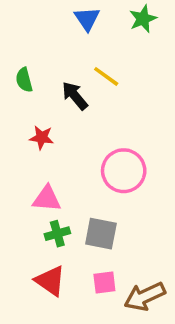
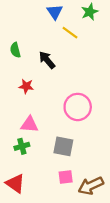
yellow line: (106, 76) -> (70, 33), moved
green cross: (57, 234) -> (22, 146), moved
red triangle: (50, 281) -> (15, 184), moved

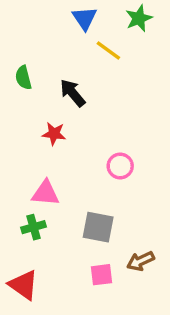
red star: (26, 86) -> (54, 134), moved
pink circle: (78, 107) -> (120, 166), size x0.6
brown arrow: (91, 186) -> (141, 261), moved, size x0.7

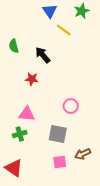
pink circle: (120, 166) -> (71, 106), moved

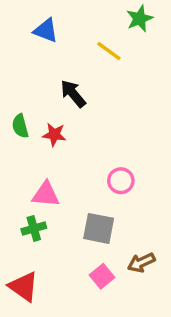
blue triangle: (50, 11) -> (46, 30), moved, turned -35
green semicircle: (14, 46) -> (20, 126), moved
pink square: (60, 162) -> (102, 276), turned -32

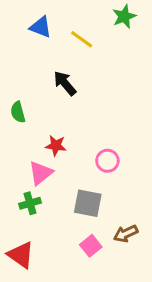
yellow line: (109, 51) -> (82, 39), moved
red star: (54, 135) -> (56, 146), moved
pink triangle: (46, 194) -> (41, 173), turned -44

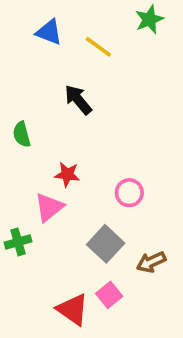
green cross: (30, 203) -> (18, 242), moved
gray square: (88, 203) -> (106, 244), turned 32
brown arrow: (126, 234) -> (151, 262), moved
red triangle: (21, 255) -> (73, 309), moved

